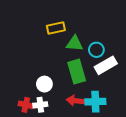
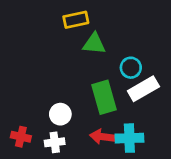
yellow rectangle: (56, 28) -> (76, 20), moved
green triangle: (75, 44) -> (94, 44), moved
red cross: (26, 105) -> (21, 137), moved

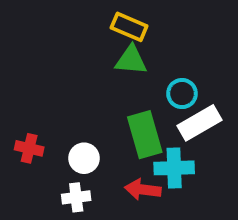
yellow rectangle: (76, 20) -> (129, 27), moved, turned 35
red cross: (21, 137) -> (29, 148), moved
cyan cross: (129, 138) -> (174, 168), moved

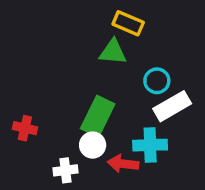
yellow rectangle: (129, 27) -> (128, 23), moved
green rectangle: (145, 135) -> (98, 116), moved, turned 42
white circle: (84, 158) -> (93, 145), moved

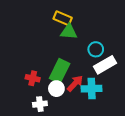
yellow rectangle: (128, 23) -> (63, 18), moved
red cross: (25, 128) -> (33, 78), moved
red arrow: (123, 164) -> (75, 83), moved, turned 126

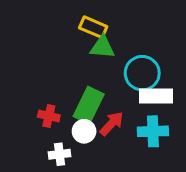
cyan circle: (96, 49) -> (142, 73), size x1.5
white rectangle: (105, 65) -> (156, 96), turned 30
cyan cross: (92, 89) -> (153, 131), moved

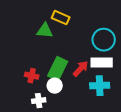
green triangle: (102, 47) -> (45, 31), moved
cyan circle: (142, 73) -> (104, 40), moved
red arrow: (112, 124) -> (81, 69), moved

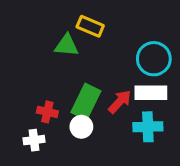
white cross: (39, 101) -> (34, 140), moved

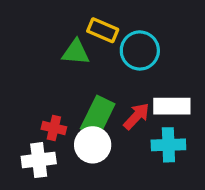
cyan circle: (154, 59) -> (140, 50), moved
white circle: (81, 127) -> (93, 145), size x1.4
white cross: (34, 140) -> (39, 160), size x1.4

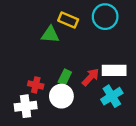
cyan circle: (140, 50) -> (105, 17), moved
green rectangle: (98, 116) -> (65, 77), size x0.6
cyan cross: (168, 145) -> (112, 96), turned -30

